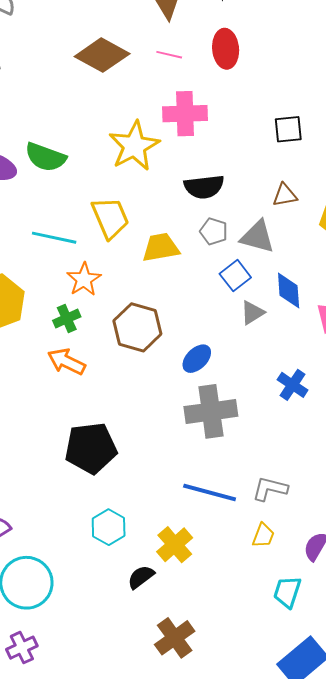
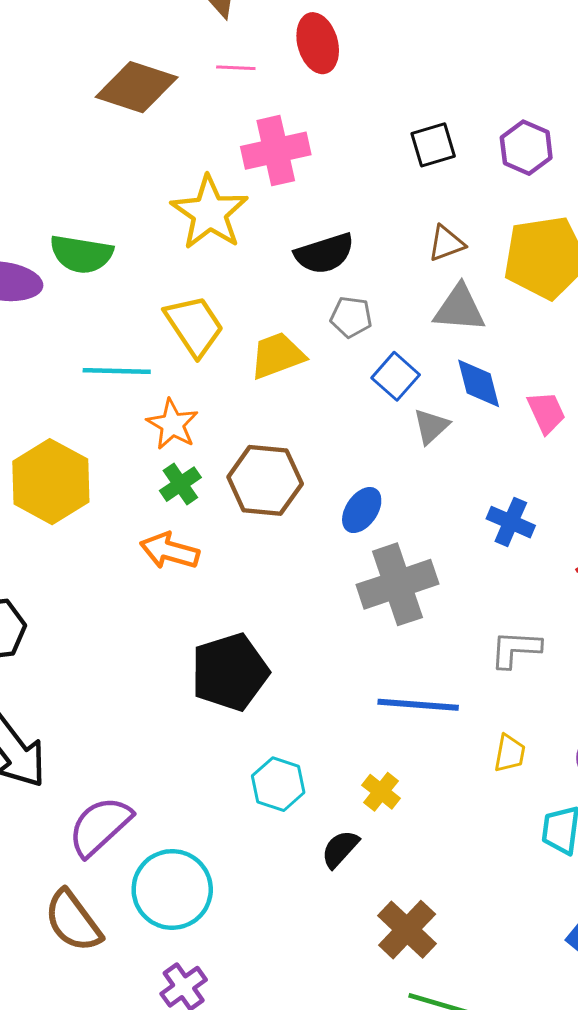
gray triangle: (257, 237) -> (459, 308), moved
green cross: (67, 319) -> (180, 484), moved
gray L-shape: (270, 489) -> (516, 649), moved
yellow cross: (175, 545) -> (381, 792), size x0.7

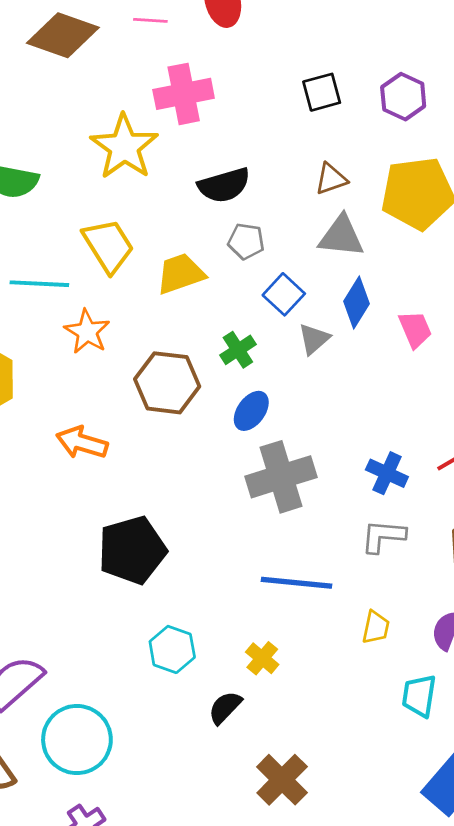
blue diamond: (479, 383) -> (356, 302), turned 45
green cross: (180, 484) -> (238, 350), moved
blue cross: (511, 522) -> (387, 473), moved

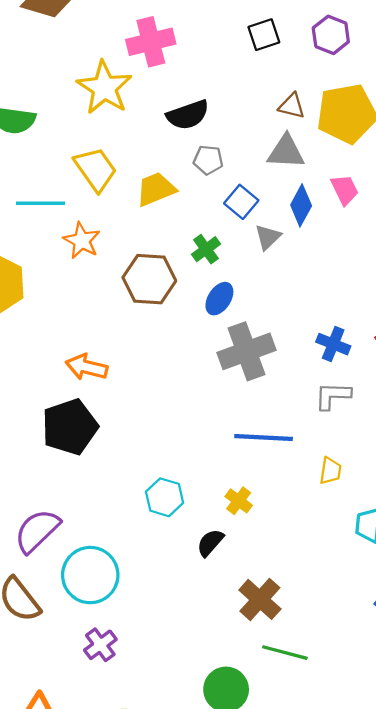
brown triangle: (331, 179) -> (292, 106), moved, turned 36
pink trapezoid: (415, 329) -> (345, 190), moved
orange arrow: (82, 443) -> (87, 367), moved
black pentagon: (132, 550) -> (70, 427), moved

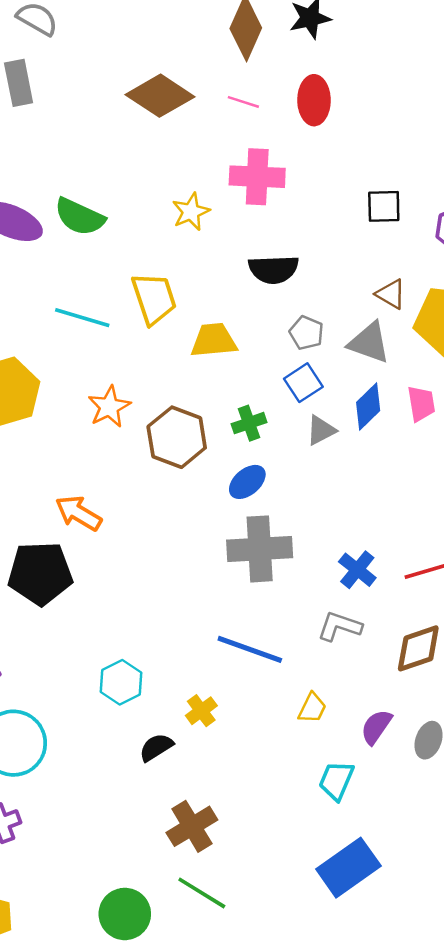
yellow star: (104, 88) -> (191, 212), size x0.6
gray pentagon: (208, 160) -> (306, 333), moved
orange star: (82, 241) -> (109, 407), moved

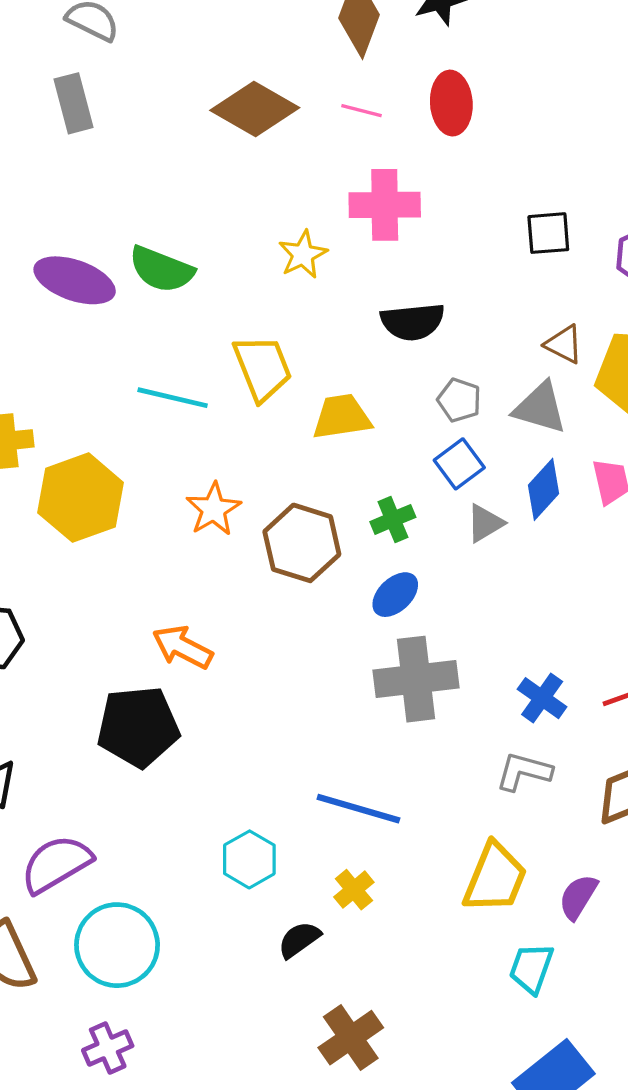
blue line: (250, 649) -> (358, 809), moved
yellow trapezoid: (312, 708) -> (495, 878), size x1.8

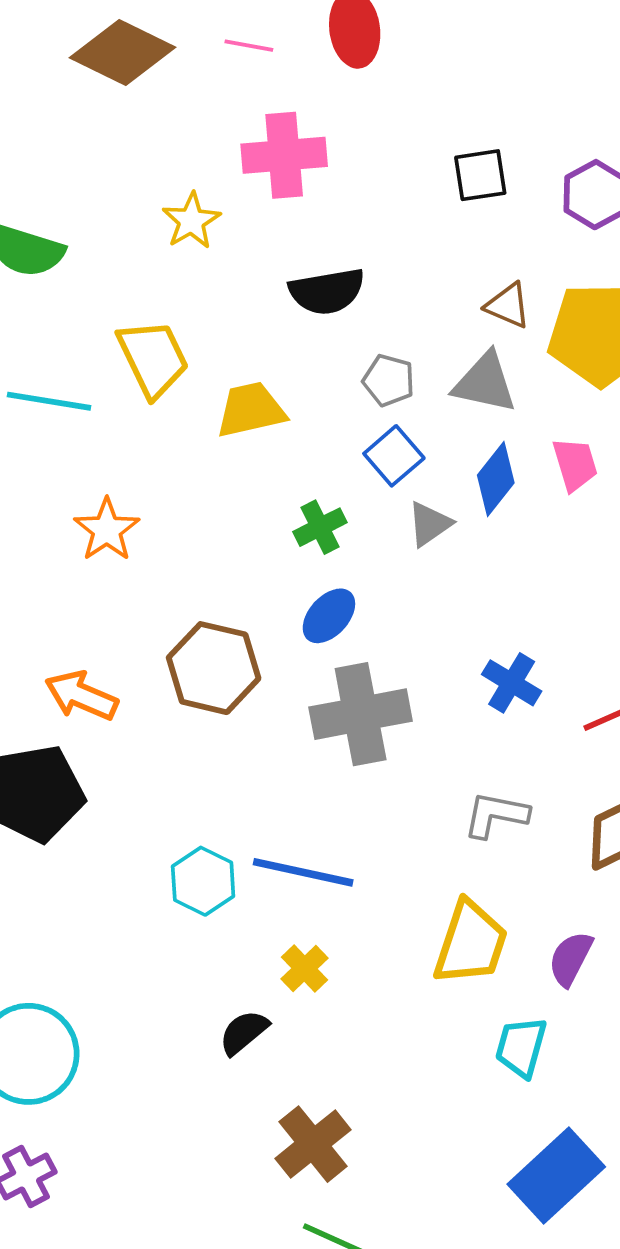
brown hexagon: (302, 543) -> (214, 668), moved
blue cross: (542, 698) -> (512, 683), moved
cyan hexagon: (249, 859) -> (203, 881), moved

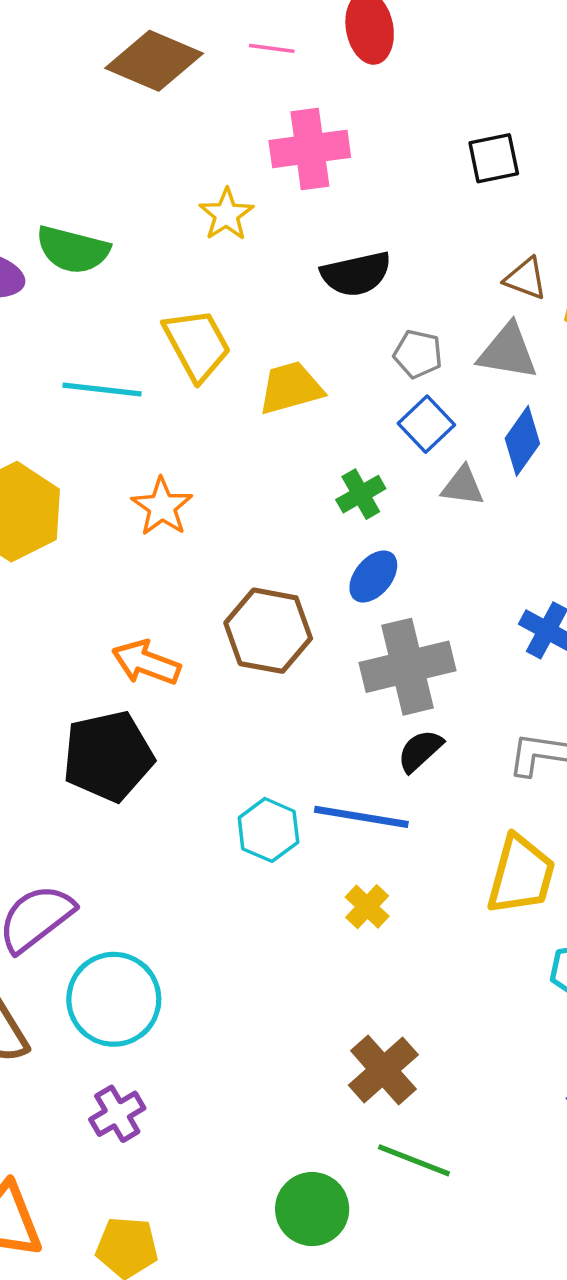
gray triangle: (429, 524) -> (463, 486), turned 45
black semicircle: (244, 1032) -> (420, 751), moved

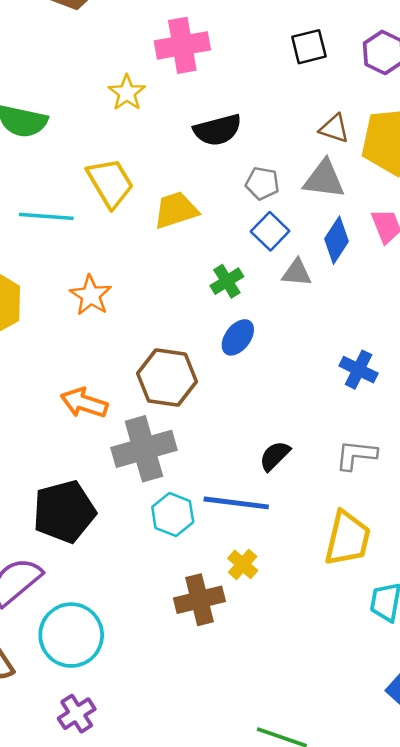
gray cross: (407, 667) -> (144, 449), moved
black pentagon: (108, 756) -> (64, 512), moved
brown cross: (383, 1070) -> (199, 600), moved, turned 30

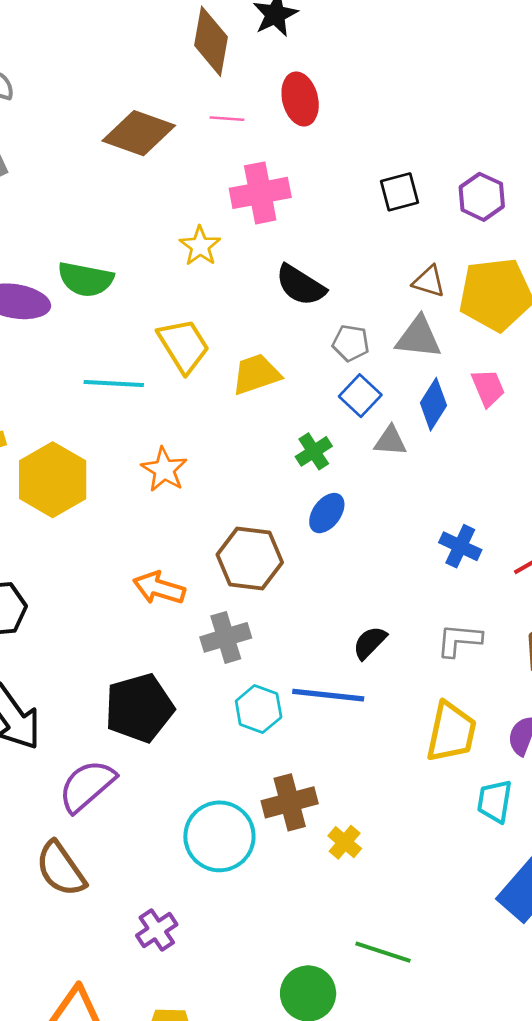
black semicircle: (218, 130) -> (301, 285), turned 48
gray cross: (144, 449) -> (226, 637), size x0.7
yellow cross: (243, 564) -> (345, 842), moved
cyan circle: (71, 635) -> (219, 836), moved

